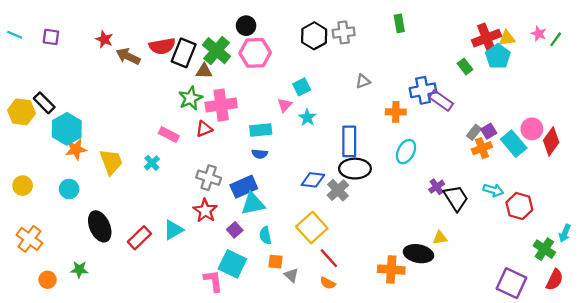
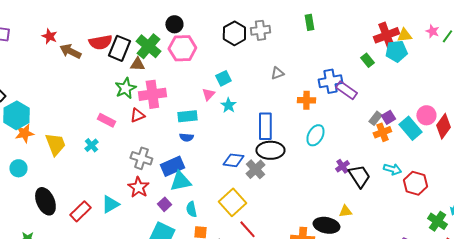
cyan pentagon: (498, 56) -> (396, 51), turned 30

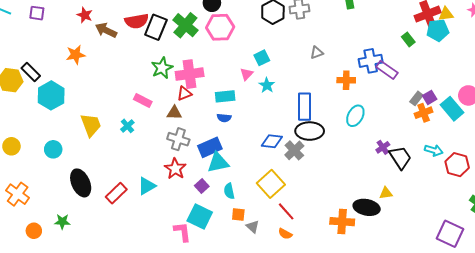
brown triangle: (137, 64) -> (174, 113), moved
red triangle: (137, 115) -> (184, 93), moved
orange star: (24, 133) -> (76, 55), moved

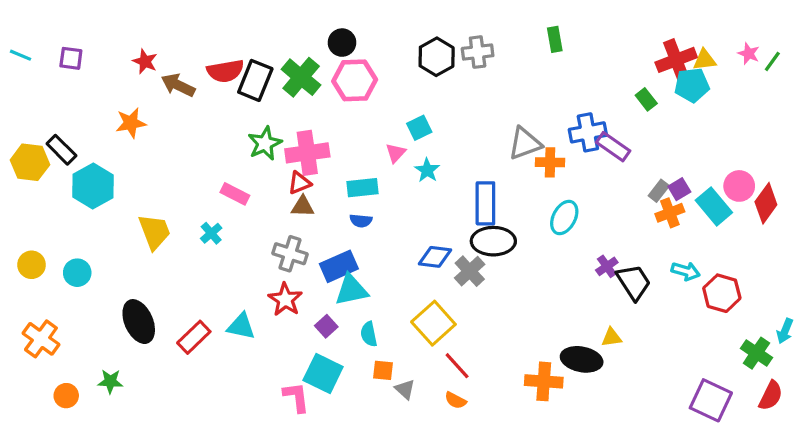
gray triangle: (317, 53) -> (525, 143), moved, size x1.6
brown triangle: (174, 113) -> (303, 206), moved
cyan circle: (53, 149) -> (77, 273), moved
cyan triangle: (147, 186) -> (241, 326), turned 42

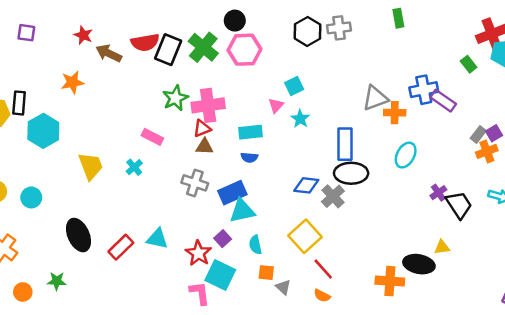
black rectangle: (61, 150) -> (19, 103), turned 50
red star: (285, 299) -> (198, 253), moved

